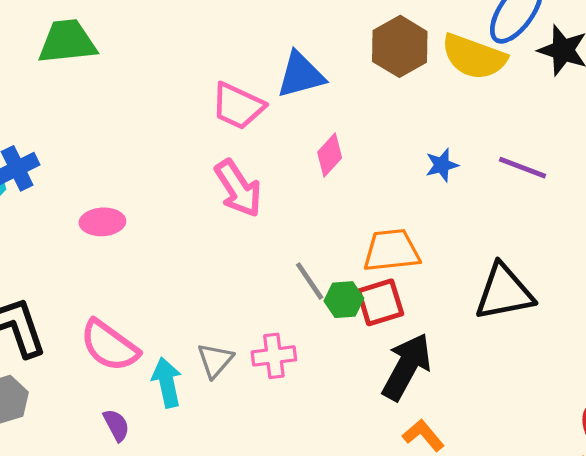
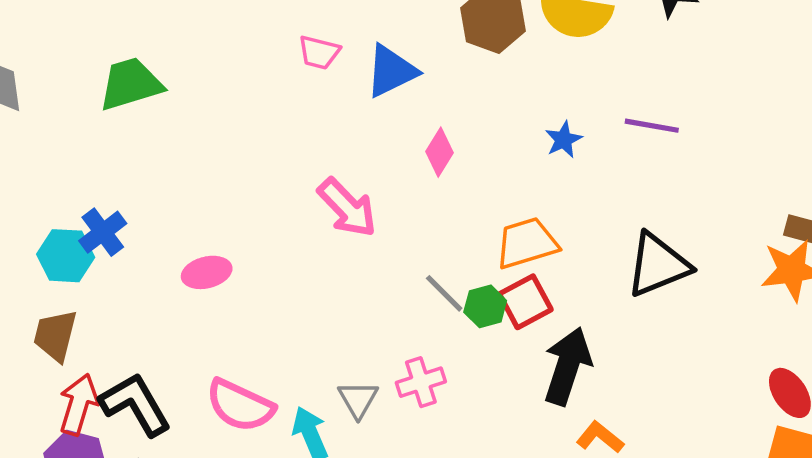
pink trapezoid: (238, 106) -> (319, 52), moved, size x0.7

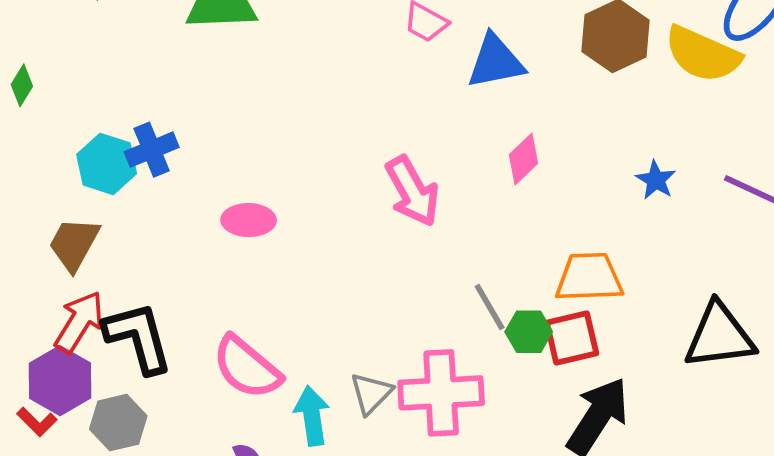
blue star: (563, 140) -> (656, 180), turned -30
pink cross: (421, 382) -> (441, 393), size x1.6

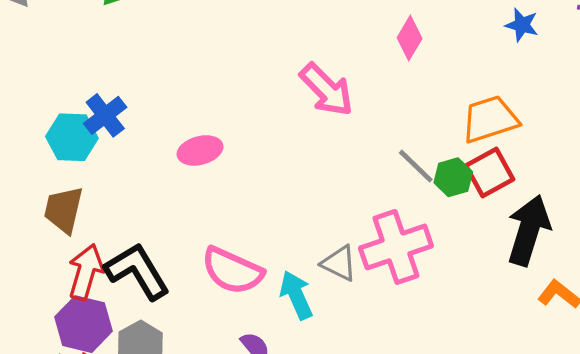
gray triangle: (371, 393) -> (339, 263), turned -33

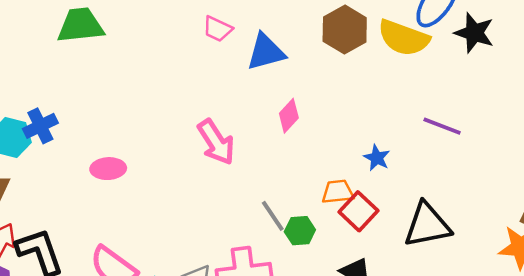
blue star: (522, 25) -> (377, 158), moved
orange trapezoid: (490, 119) -> (338, 192), size x0.7
red square: (489, 173) -> (358, 211), moved, turned -30

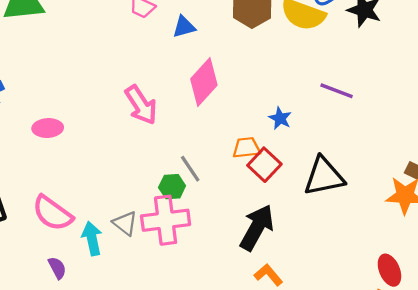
blue triangle: (266, 52) -> (184, 27), size x0.7
pink diamond: (289, 116) -> (204, 82), size x1.6
green hexagon: (300, 231) -> (172, 187), moved

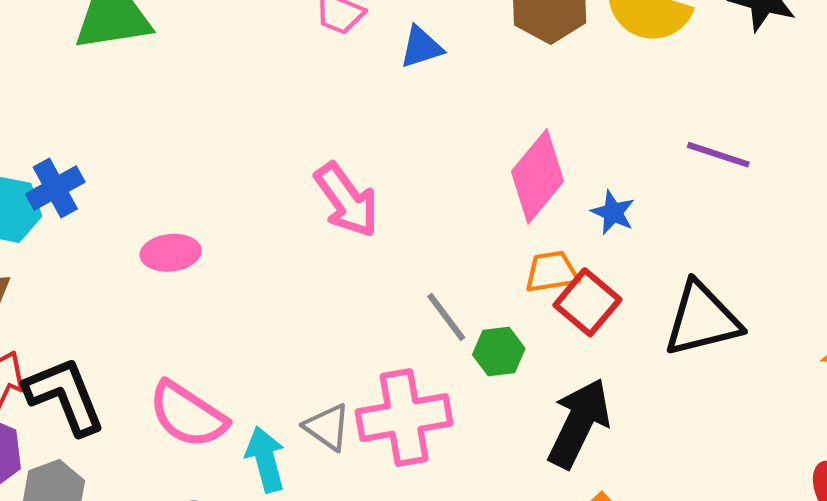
pink diamond: (204, 82) -> (538, 176), moved
green hexagon: (172, 187) -> (499, 352), moved

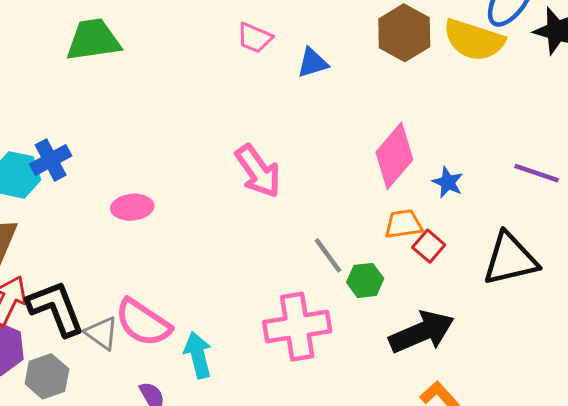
purple line: (718, 155) -> (537, 173), moved
red square: (587, 302) -> (429, 246), size x0.7
black arrow: (579, 423) -> (422, 332), turned 40
gray triangle: (327, 427) -> (102, 333), moved

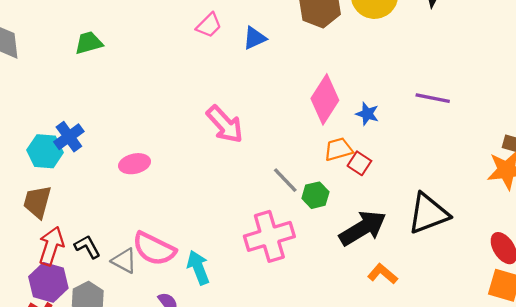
pink trapezoid: (255, 38) -> (209, 25), turned -60
green trapezoid: (93, 40) -> (89, 43), size x0.7
black triangle: (510, 259) -> (428, 213), moved
black L-shape: (56, 308) -> (87, 247), size x0.6

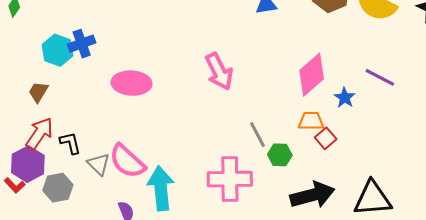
purple line: (433, 98) -> (380, 77), moved
pink ellipse: (135, 164) -> (132, 83), size x1.4
brown trapezoid: (37, 202) -> (38, 92), size x0.7
cyan arrow: (198, 267) -> (161, 188), size x1.4

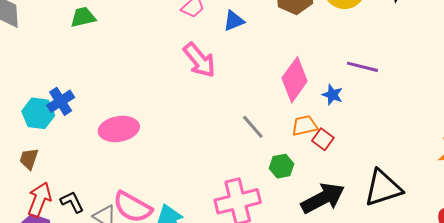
pink arrow: (219, 71) -> (199, 60), moved
gray line: (257, 135) -> (253, 127), moved

